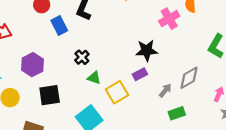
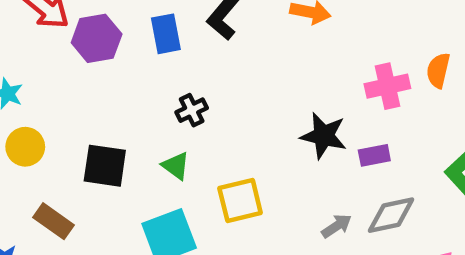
purple hexagon: (32, 65) -> (97, 38), moved
purple rectangle: (140, 74) -> (374, 155), moved
green triangle: (94, 78) -> (176, 166), moved

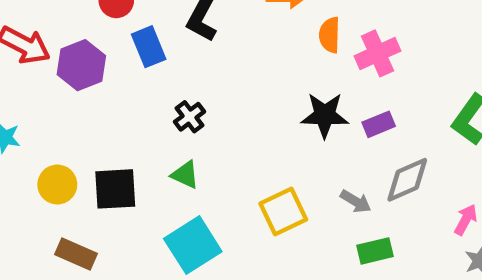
orange semicircle: (438, 70) -> (330, 35), moved
yellow circle: (25, 147) -> (57, 185), moved
yellow square: (240, 200) -> (283, 211), moved
gray arrow: (337, 226) -> (356, 201), turned 76

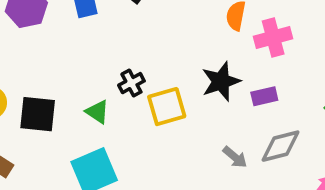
black star: (325, 115) -> (221, 81), turned -30
black cross: (190, 117) -> (131, 83), moved
yellow square: (283, 211) -> (167, 107), moved

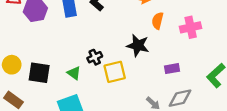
pink cross: (273, 37) -> (191, 27), moved
black star: (221, 81) -> (138, 45), moved, turned 30

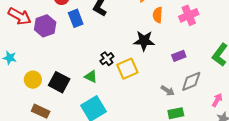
black square: (39, 73) -> (59, 82), turned 30

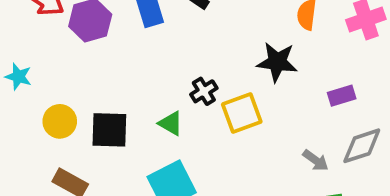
black square: (59, 82) -> (109, 130), turned -30

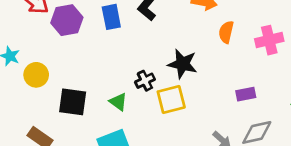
black star: (277, 62) -> (183, 64), moved
yellow circle: (60, 121) -> (36, 75), moved

